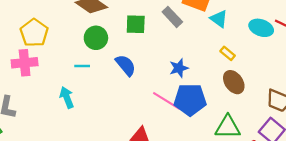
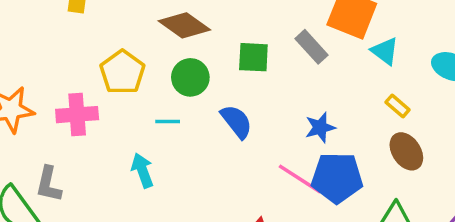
yellow pentagon: (34, 33) -> (122, 72), moved

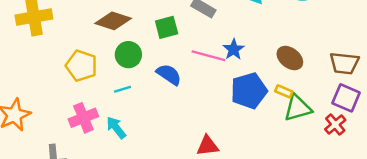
yellow rectangle: (398, 106) -> (284, 91), moved
pink cross: (77, 115) -> (83, 118), moved
blue star: (320, 127) -> (234, 49), moved
pink line: (300, 179) -> (208, 56), moved

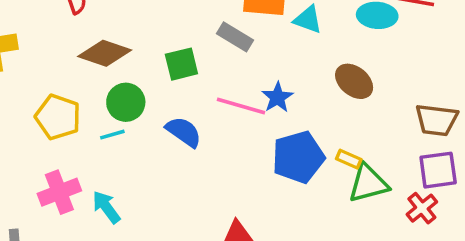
brown ellipse: (290, 58) -> (354, 81), moved
cyan line: (123, 89) -> (112, 135), moved
purple square: (346, 98) -> (438, 170), turned -32

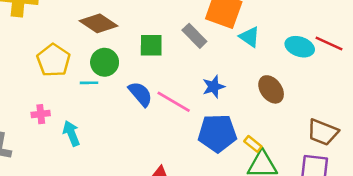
pink line: (241, 106) -> (174, 102), moved
pink cross: (59, 192) -> (41, 114), size x0.6

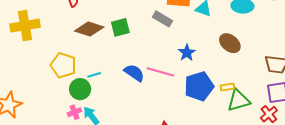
green square: (151, 45) -> (120, 27), moved
green circle: (105, 62) -> (80, 89), moved
pink cross: (41, 114) -> (74, 112), moved
yellow rectangle: (253, 144) -> (227, 87), turned -32

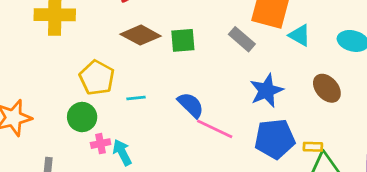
blue star: (187, 53) -> (266, 91), size x1.4
pink line: (160, 72) -> (215, 129), moved
green circle: (80, 89) -> (82, 117), moved

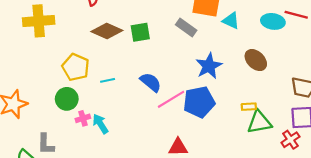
pink line: (215, 129) -> (171, 99), turned -52
blue pentagon: (275, 139) -> (199, 102), moved

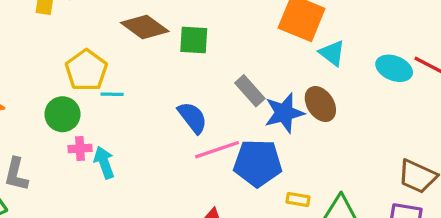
gray rectangle: (186, 28) -> (250, 91), moved
brown ellipse: (256, 60) -> (320, 104), moved
cyan line: (108, 80) -> (112, 94), moved
yellow rectangle: (249, 107) -> (298, 199), moved

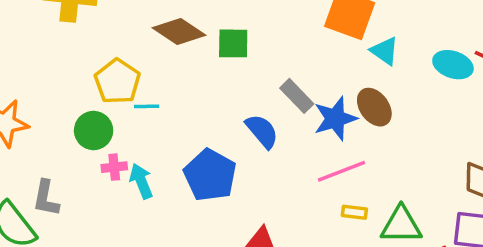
blue semicircle: (193, 118) -> (262, 131), moved
pink line: (217, 150) -> (341, 171), moved
blue pentagon: (258, 163) -> (210, 175), moved, turned 30

